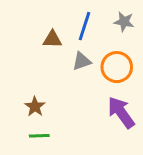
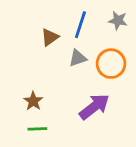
brown triangle: (52, 39) -> (50, 37), turned -36
purple arrow: (121, 112) -> (94, 107), moved, turned 88

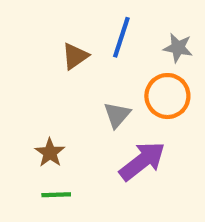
gray star: (118, 21) -> (178, 48), moved
gray triangle: (78, 58) -> (117, 115), moved, turned -30

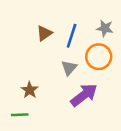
blue line: (121, 37) -> (72, 36), moved
green line: (56, 195) -> (20, 115), moved

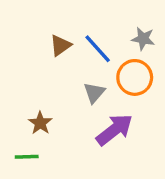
blue line: (72, 36) -> (98, 49), turned -60

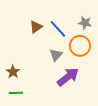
brown star: (40, 123) -> (13, 72), moved

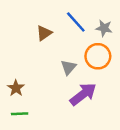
blue line: (58, 29) -> (76, 22), moved

